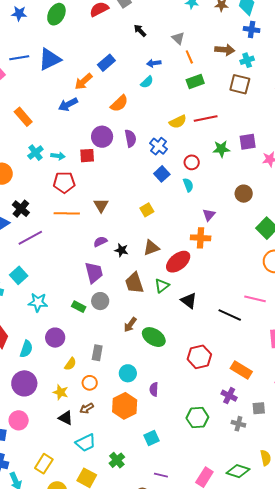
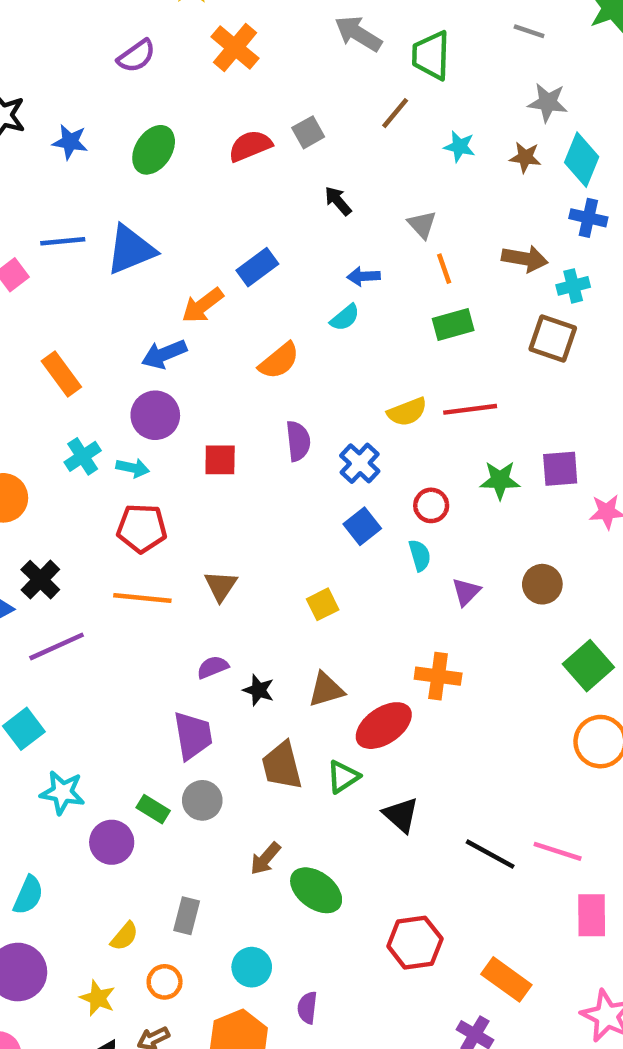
purple circle: (102, 137) -> (155, 415), moved
red square: (87, 156) -> (220, 460), moved
purple triangle: (209, 215) -> (466, 592), moved
pink line: (255, 299) -> (558, 851), moved
purple circle: (55, 338) -> (112, 842), moved

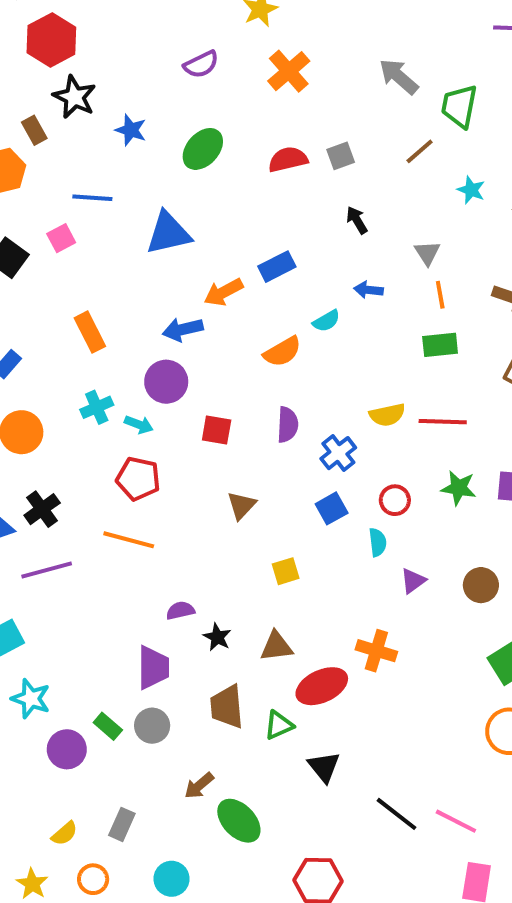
blue line: (63, 241) -> (92, 198), moved
cyan semicircle: (345, 318) -> (326, 321), moved
brown triangle: (221, 586) -> (241, 505), moved

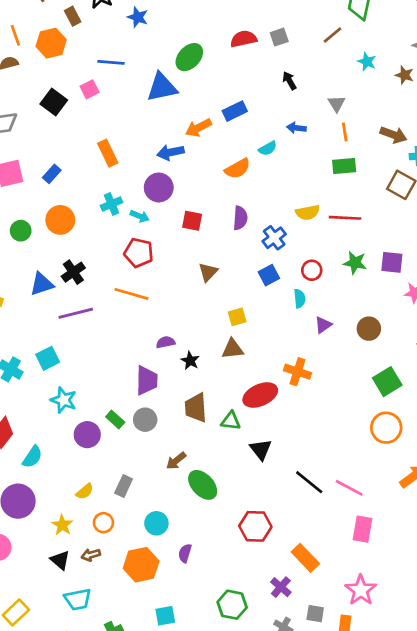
green ellipse: (203, 149) -> (189, 57), moved
brown triangle: (276, 646) -> (233, 349), moved
green triangle: (279, 725) -> (231, 421), turned 30

